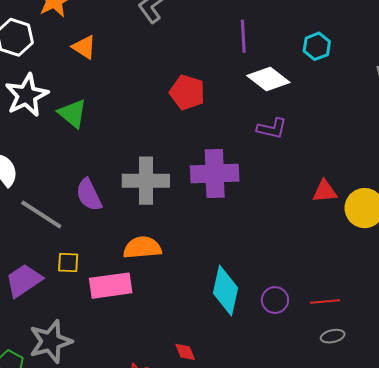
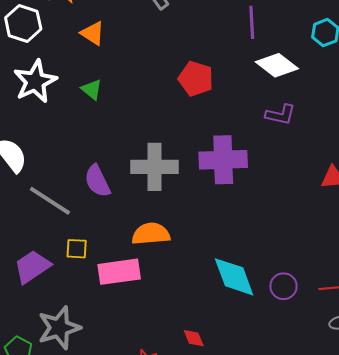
green triangle: (72, 113) -> (92, 89), moved, size x0.7
cyan diamond: (226, 291) -> (234, 277), turned -33

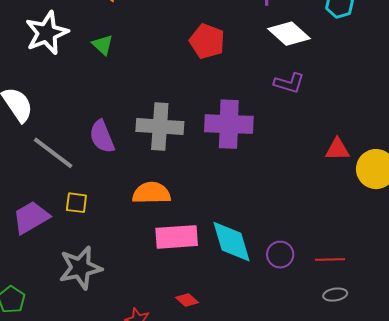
pink rectangle: (119, 272) -> (177, 237), moved
gray star: (59, 328) -> (80, 268), moved
red diamond: (194, 338) -> (187, 300), turned -30

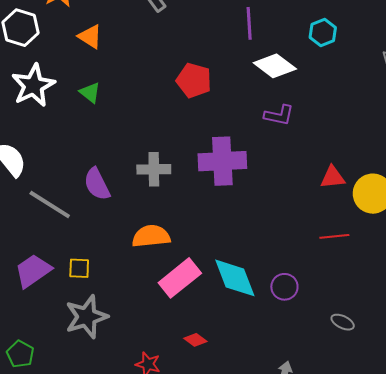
gray cross: (160, 127) -> (154, 169), size x0.7
yellow square: (76, 203) -> (79, 268), moved
pink rectangle: (177, 237) -> (180, 278), turned -30
red line: (330, 259) -> (334, 236), moved
gray ellipse: (335, 295) -> (343, 322), turned 40

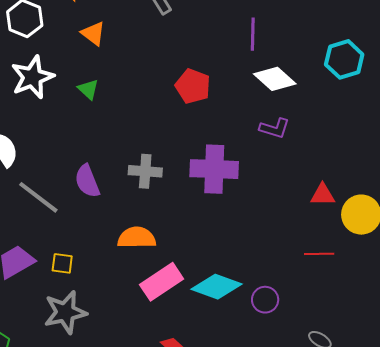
cyan hexagon: (323, 33) -> (344, 59), moved, size x1.4
cyan diamond: (235, 278) -> (216, 287), turned -54

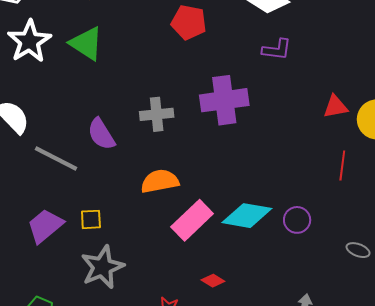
green triangle: (88, 89) -> (86, 43), size x1.6
red line: (319, 254) -> (342, 166), turned -72

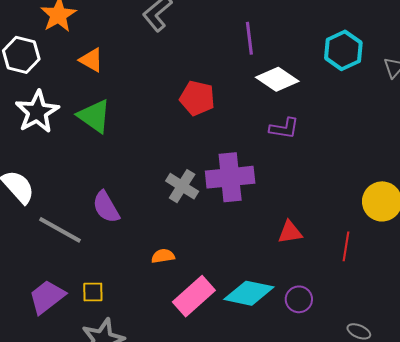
red triangle: (336, 107) -> (290, 232), moved
gray cross: (157, 114) -> (182, 186), moved, turned 36
orange semicircle: (160, 181) -> (163, 256), size x0.6

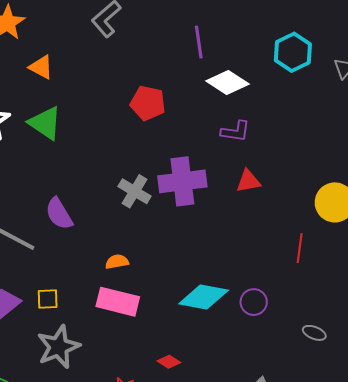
red triangle: (290, 232) -> (248, 181), moved
pink rectangle: (194, 296) -> (118, 302), moved, turned 57

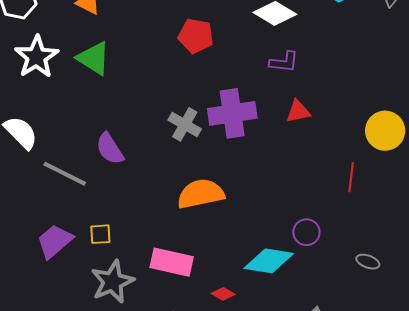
orange semicircle: (117, 262) -> (201, 194), moved, size x2.0
cyan diamond: (204, 297) -> (269, 261), moved
pink rectangle: (118, 302) -> (172, 262), moved

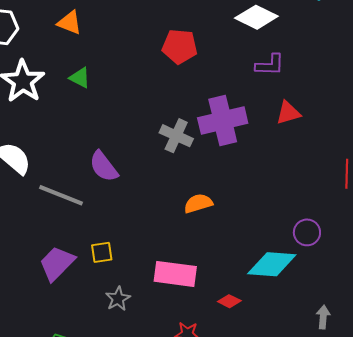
green triangle: (94, 58) -> (80, 78), size x0.6
orange semicircle: (201, 194) -> (198, 203), size x0.6
gray star: (112, 282) -> (118, 299), size x0.6

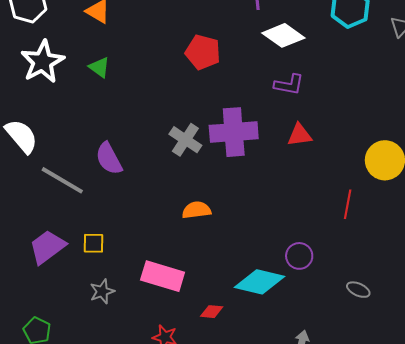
red diamond: (229, 301) -> (212, 312), turned -30

